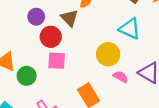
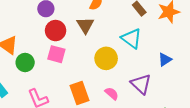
brown triangle: (69, 18) -> (85, 25), moved
pink semicircle: (121, 77) -> (112, 93), moved

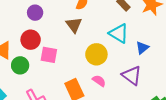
red circle: (56, 31) -> (31, 40), moved
blue triangle: (165, 60) -> (142, 48), moved
pink semicircle: (112, 93) -> (99, 81), moved

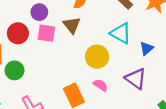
purple circle: (35, 13) -> (39, 12), moved
red circle: (31, 40) -> (18, 33), moved
pink square: (49, 55) -> (46, 33), moved

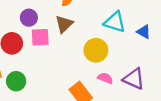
brown triangle: (72, 25) -> (64, 24), turned 36
blue triangle: (147, 48) -> (144, 32), turned -40
purple triangle: (136, 79) -> (134, 79), moved

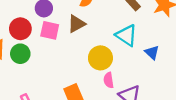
pink semicircle: (105, 78) -> (109, 80), moved, turned -136
green circle: (16, 81) -> (20, 54), moved

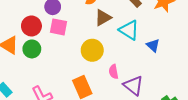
brown triangle: (76, 24) -> (103, 18), moved
yellow circle: (100, 58) -> (92, 50), moved

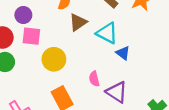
blue triangle: (153, 45) -> (123, 53), moved
yellow circle: (92, 50) -> (54, 59), moved

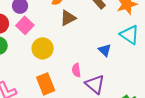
cyan triangle: (107, 33) -> (130, 35), moved
pink square: (31, 36) -> (25, 25), turned 30

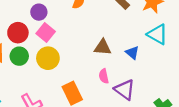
brown triangle: (68, 18) -> (103, 47), moved, turned 36
yellow circle: (43, 48) -> (48, 58), moved

